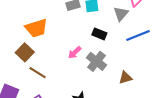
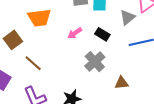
brown square: (25, 52) -> (13, 40), moved
pink arrow: (75, 53) -> (75, 33), moved

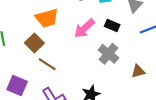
pink arrow: (75, 33) -> (84, 28), size x1.5
brown square: (13, 40) -> (34, 43), moved

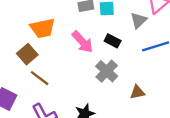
pink arrow: (84, 28) -> (82, 42), turned -95

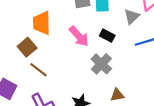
orange trapezoid: (43, 28) -> (42, 23), turned 100
brown triangle: (137, 92) -> (117, 95), moved

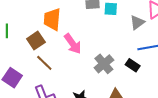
pink arrow: (79, 36) -> (73, 44), moved
black rectangle: (107, 36) -> (133, 65), moved

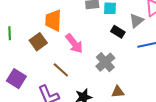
brown line: (44, 63) -> (61, 70), moved
black rectangle: (133, 65) -> (118, 32), moved

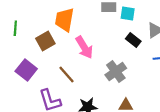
purple square: (16, 79) -> (26, 70), moved

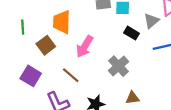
green line: (15, 28) -> (23, 27), moved
pink arrow: (84, 47) -> (85, 47), turned 70

